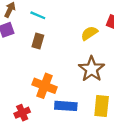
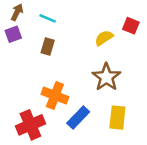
blue rectangle: (66, 106) -> (78, 118), turned -50
red cross: (22, 113) -> (30, 125), size x1.6

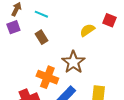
brown rectangle: (48, 47) -> (41, 37), turned -48
brown star: (106, 77) -> (73, 62), moved

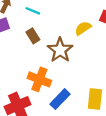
brown star: (73, 62) -> (60, 50), moved

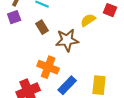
brown star: (60, 50) -> (67, 40), turned 30

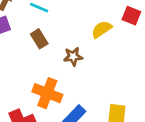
brown star: (67, 40) -> (73, 56), size x0.6

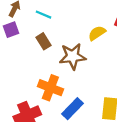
brown star: (73, 56) -> (73, 56), size x1.6

